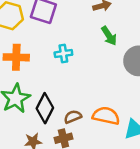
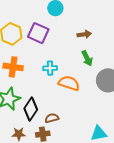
orange semicircle: (106, 116) -> (69, 83), moved

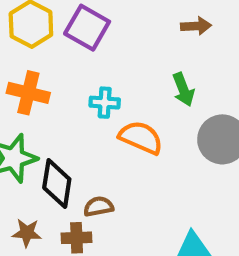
brown arrow: (84, 34) -> (196, 26), moved
black diamond: (31, 109) -> (57, 184), turned -30

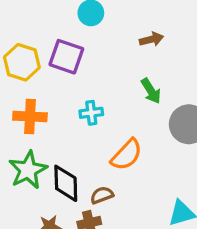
orange semicircle: (141, 138) -> (127, 155), moved, turned 120

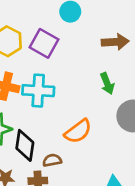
brown arrow: (151, 39) -> (115, 42), size x1.4
cyan cross: (91, 113) -> (38, 91), moved, size x1.6

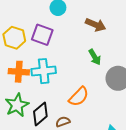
brown arrow: (115, 42) -> (96, 25), turned 36
black diamond: (25, 145) -> (40, 114), turned 50

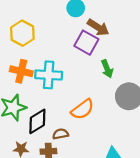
brown arrow: (96, 25) -> (98, 27), moved
purple square: (42, 35) -> (86, 43), moved

